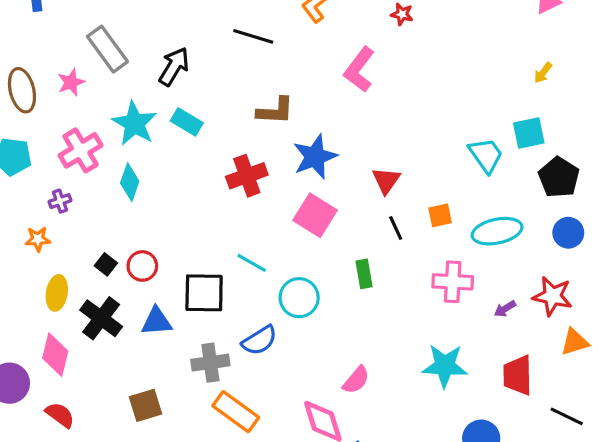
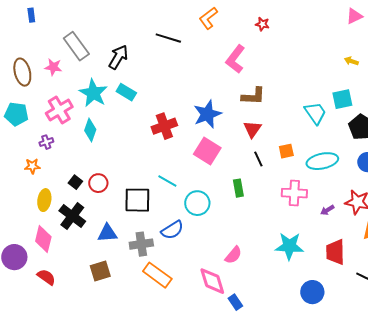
yellow arrow: (543, 73) -> (351, 61), turned 72
pink star: (71, 82) -> (53, 67), turned 30
brown L-shape: (275, 111) -> (253, 96), moved
blue triangle: (157, 321) -> (107, 233), moved

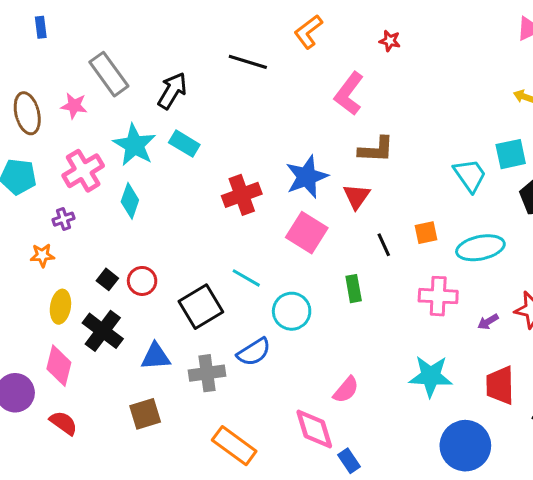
red triangle: (252, 129) -> (357, 196), moved
black square: (137, 200) -> (201, 307), turned -32
orange rectangle: (157, 275) -> (234, 446), moved
blue circle: (312, 292) -> (465, 446), size x1.4

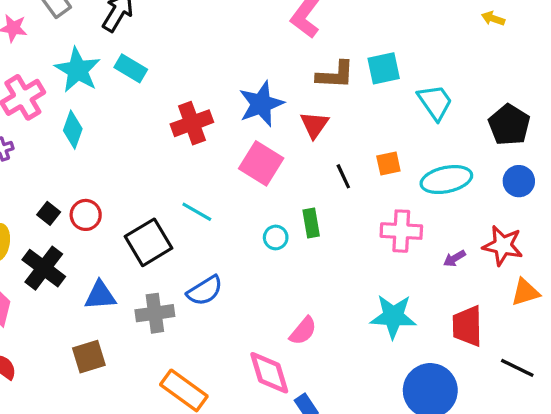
cyan square: (511, 154) -> (384, 68), moved
cyan circle: (292, 311) -> (276, 237), moved, size x0.6

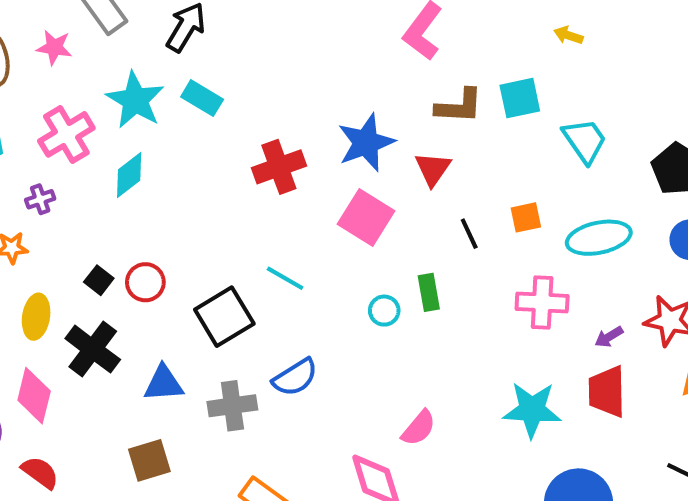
yellow arrow: (493, 18) -> (568, 35), moved
cyan diamond: (73, 130) -> (129, 175), turned 33
red trapezoid: (467, 326) -> (607, 392), moved

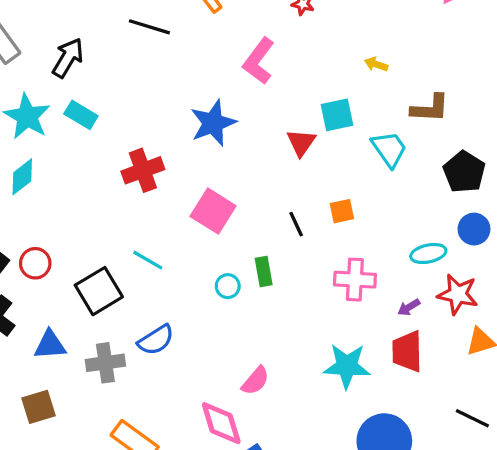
brown L-shape: (459, 106) -> (430, 108), moved
blue star: (366, 143) -> (213, 123), moved
red triangle: (433, 169) -> (301, 143), moved
cyan ellipse: (599, 238) -> (428, 253), moved, size x0.7

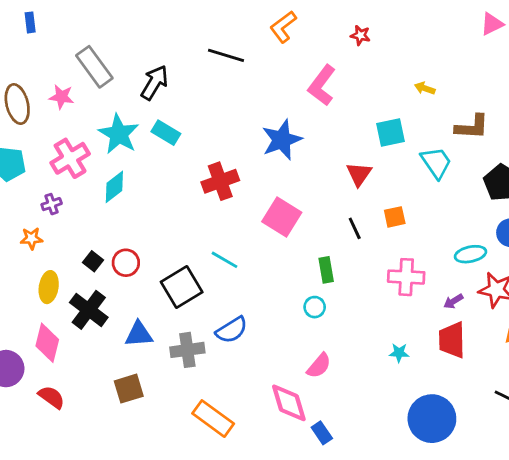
red triangle: (301, 143) -> (359, 174), moved
cyan circle: (228, 286) -> (315, 307), moved
cyan star: (347, 366) -> (399, 353), size x0.5

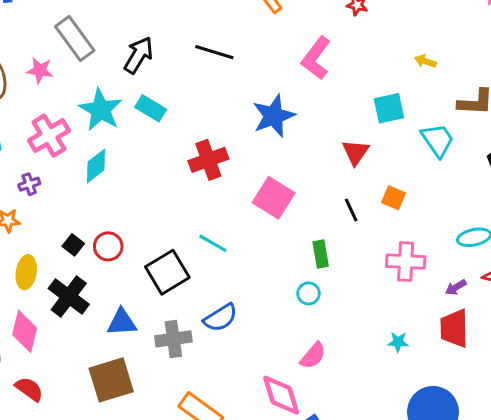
black line: (226, 55) -> (214, 52), moved
orange square: (395, 217) -> (394, 198), turned 35
brown square: (129, 389) -> (111, 380), size x1.4

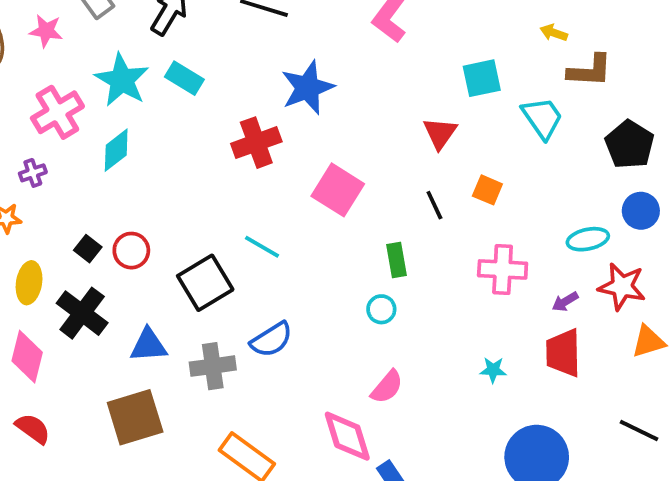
yellow arrow: (425, 61) -> (554, 33), moved
blue star: (274, 116) -> (307, 88), moved

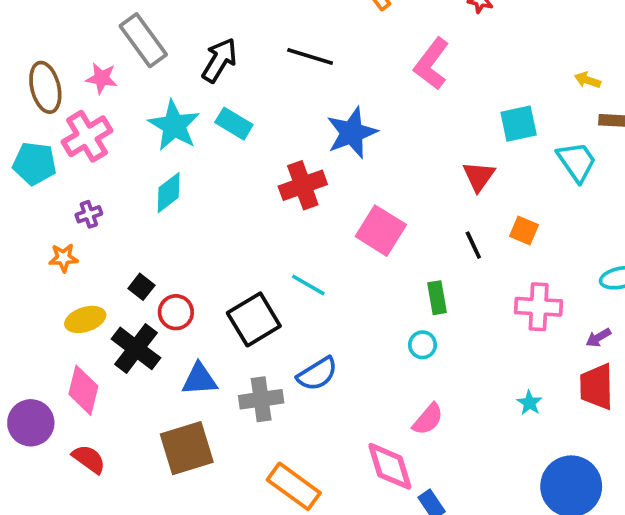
pink cross: (57, 112) -> (87, 136), moved
red circle: (131, 251) -> (176, 312), moved
yellow ellipse: (29, 283) -> (85, 319), turned 63
cyan star: (493, 370) -> (529, 403), turned 30

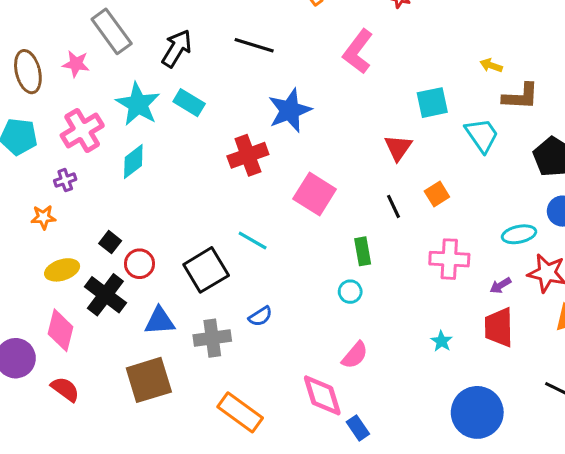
pink cross: (87, 136) -> (82, 130), moved
orange square: (524, 231) -> (437, 194), turned 35
blue semicircle: (317, 374) -> (260, 316), size x0.7

